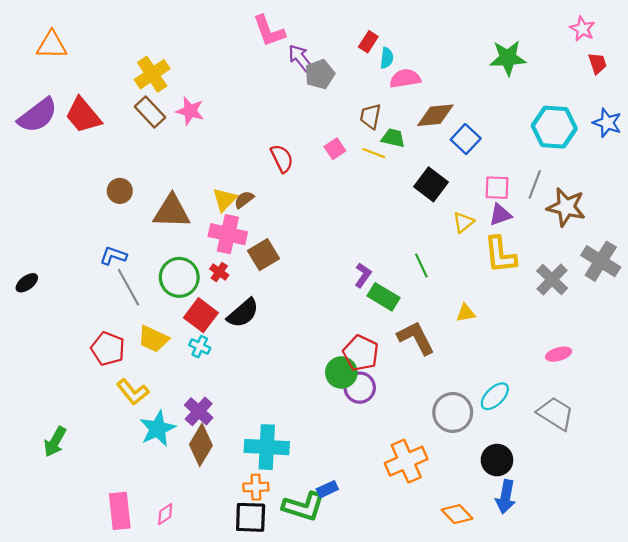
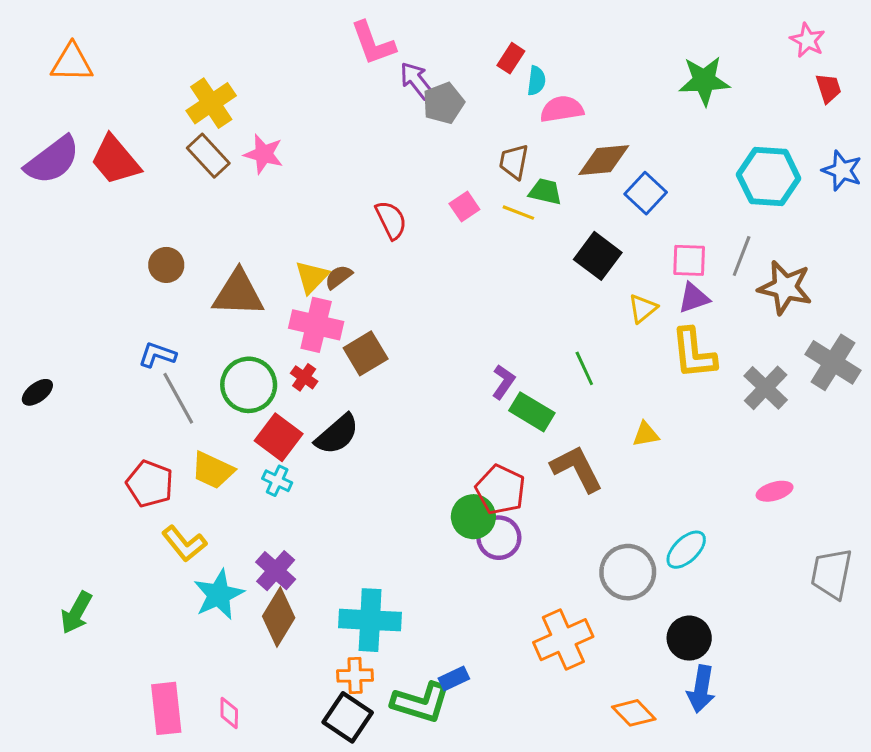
gray trapezoid: (555, 414) -> (832, 574), moved, turned -111
pink diamond: (165, 514) -> (229, 713), turned -55
black square: (251, 517) -> (348, 717), turned 32

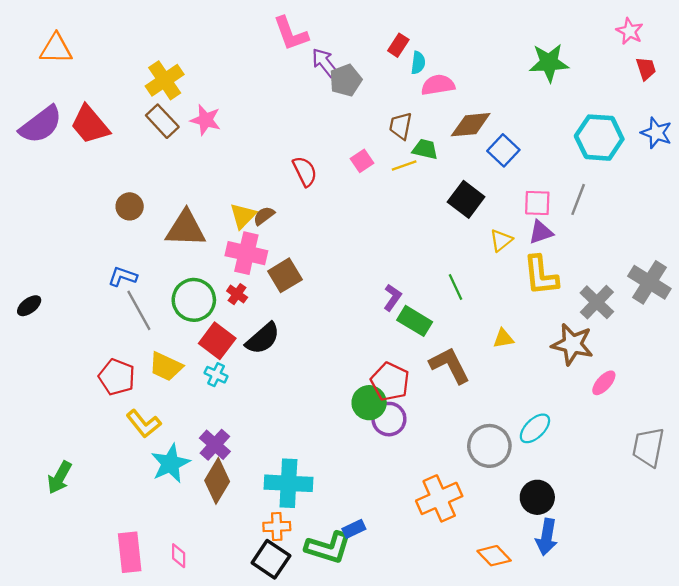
yellow line: (518, 213) -> (404, 166), turned -40
brown star: (785, 287) -> (572, 344), moved
pink ellipse: (775, 491) -> (604, 383), turned -32

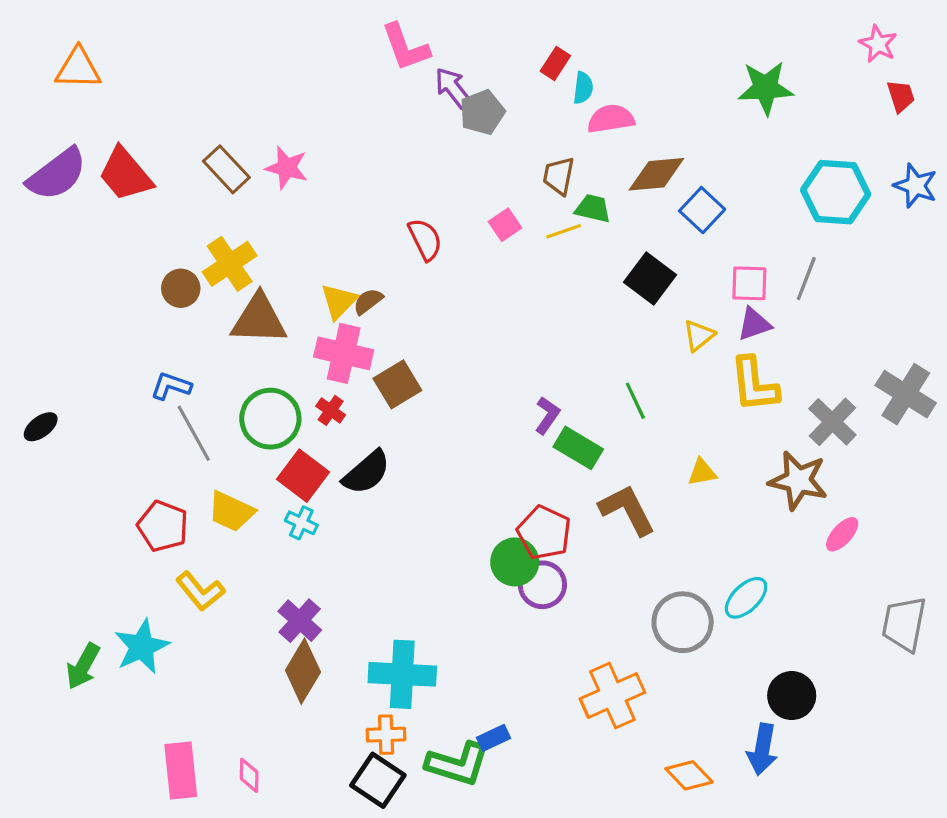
yellow cross: (165, 80) -> (230, 264), moved
cyan star: (170, 463) -> (142, 647), moved
black circle: (537, 497) -> (792, 696), moved

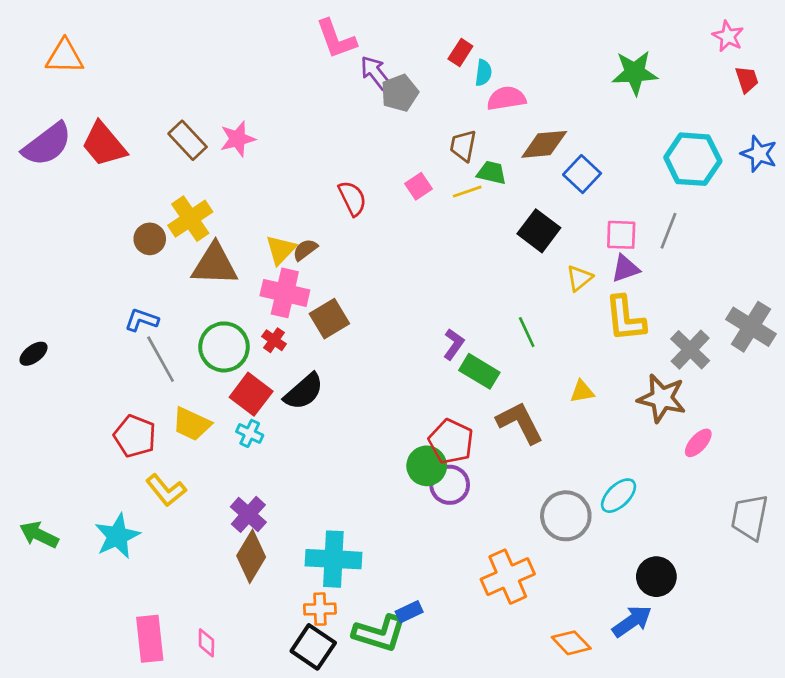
pink star: (287, 168) -> (238, 139), turned -30
green arrow: (83, 666) -> (39, 535), moved, turned 87
blue arrow: (762, 749) -> (632, 621), turned -135

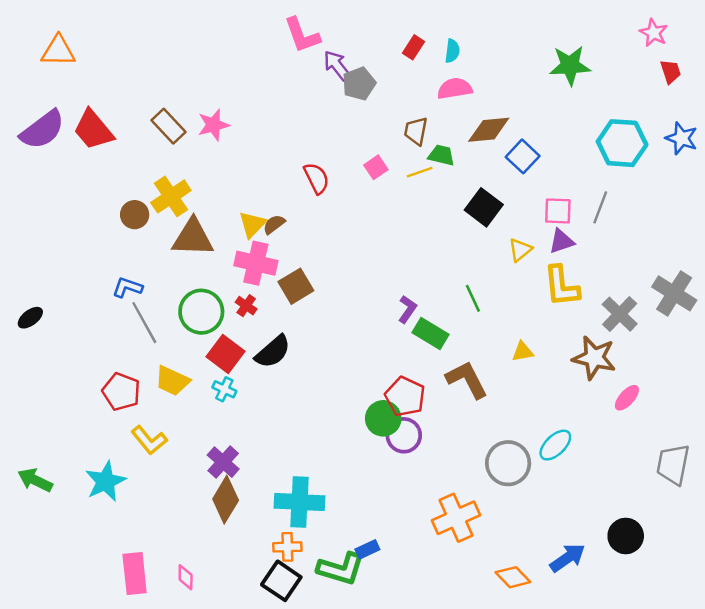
cyan semicircle: (483, 73) -> (452, 51), moved
black circle: (656, 577) -> (626, 536), moved

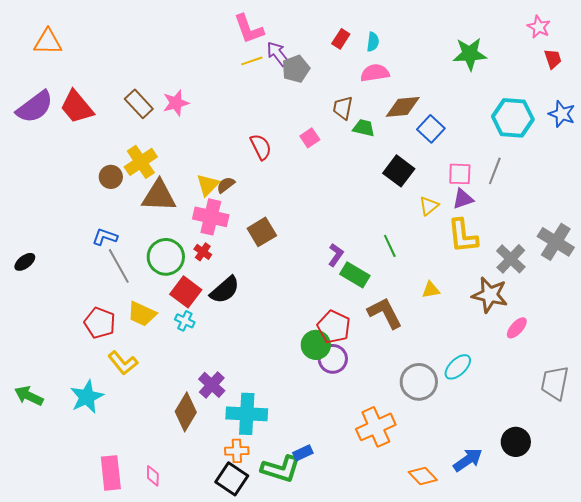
yellow line: (420, 172) -> (252, 61), moved
brown square: (296, 286) -> (262, 232), moved
purple cross: (223, 462) -> (212, 385), moved

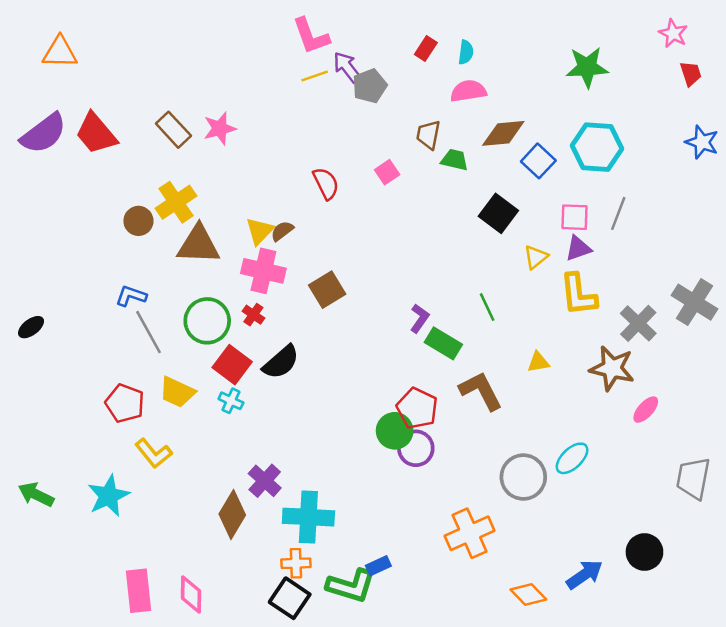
cyan hexagon: (513, 118) -> (597, 147), moved
pink diamond: (153, 476) -> (191, 594), size x1.4

